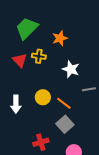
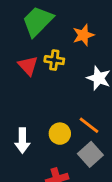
yellow circle: (43, 97) -> (60, 134), moved
white arrow: (16, 104) -> (22, 141), moved

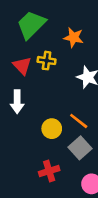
orange star: (83, 35) -> (74, 37), turned 30
white arrow: (22, 141) -> (17, 102), moved

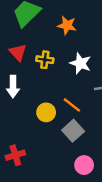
yellow cross: (47, 61) -> (45, 60), moved
red cross: (49, 171) -> (15, 155), moved

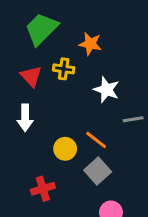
yellow cross: (45, 60) -> (64, 69), moved
red cross: (15, 155) -> (43, 189), moved

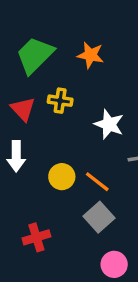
orange star: (90, 44) -> (90, 55), moved
yellow circle: (65, 149) -> (62, 177), moved

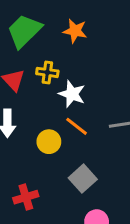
white star: (109, 124) -> (72, 94), moved
orange line: (97, 182) -> (77, 126), moved

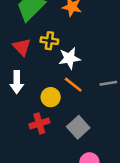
white star: (72, 94) -> (69, 58), turned -30
red cross: (26, 197) -> (39, 123), moved

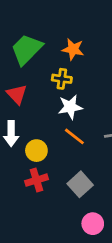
yellow cross: (49, 41) -> (62, 79), moved
yellow circle: (51, 97) -> (36, 151), moved

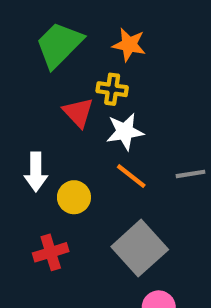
red triangle: (17, 94) -> (78, 112), moved
red cross: (36, 180) -> (51, 252), moved
gray square: (80, 184) -> (140, 248), size x1.4

